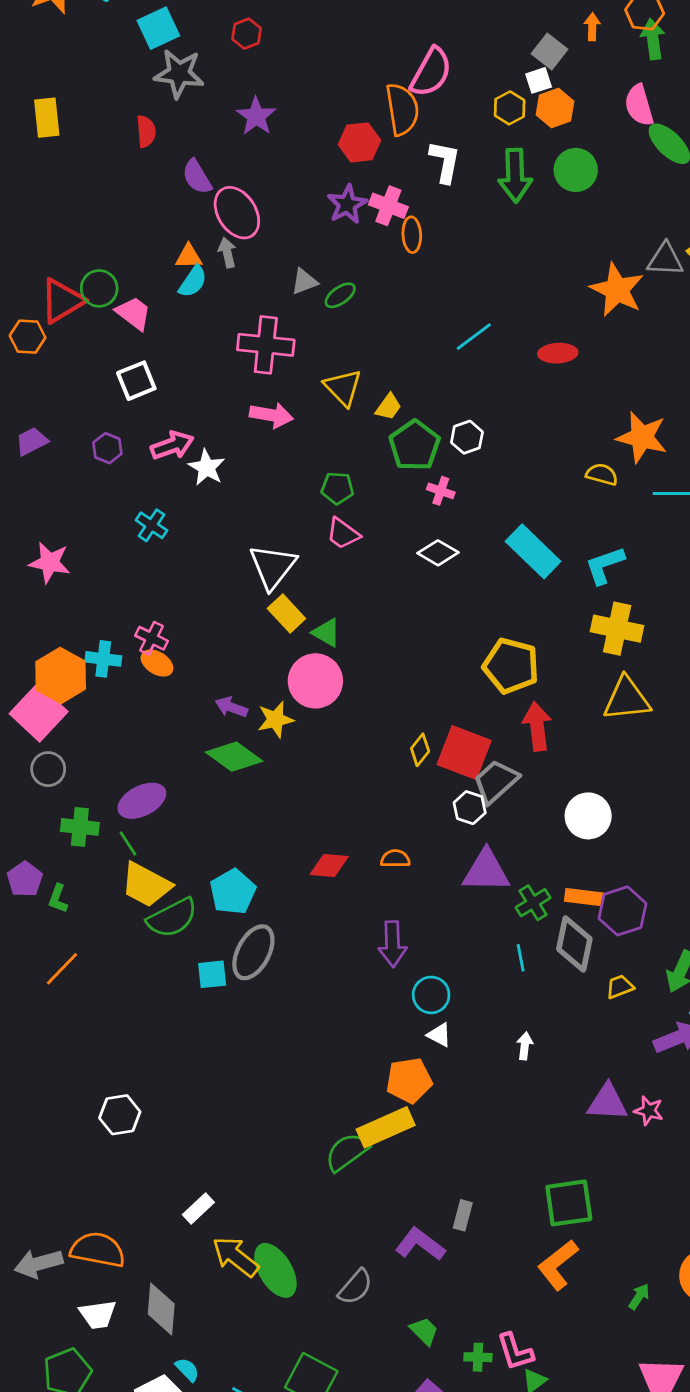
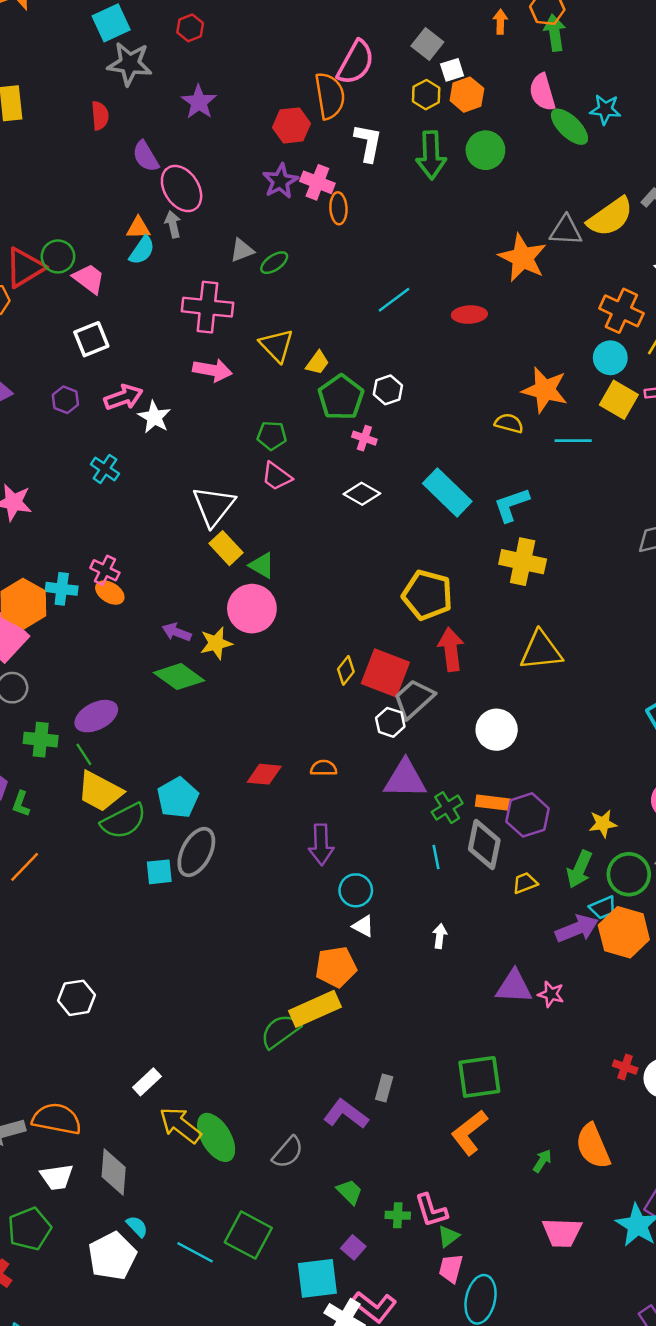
gray square: (550, 52) -> (427, 44), moved
yellow triangle: (627, 699) -> (541, 651), moved

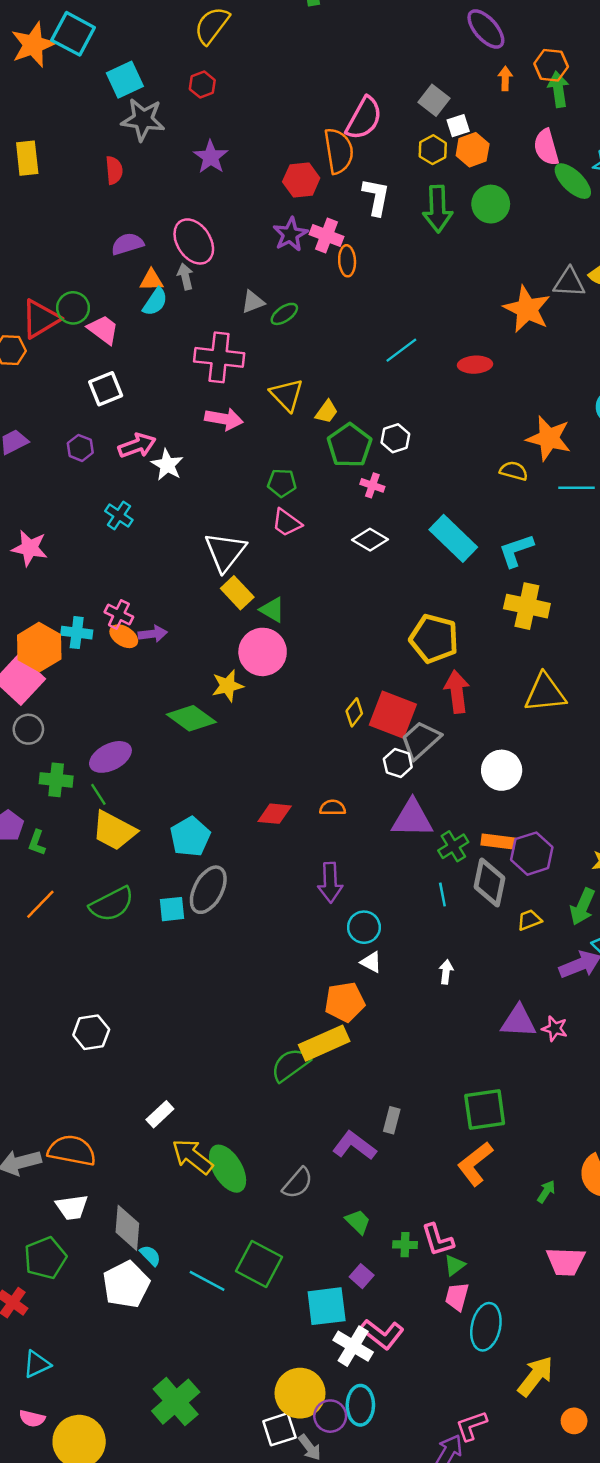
purple semicircle: (146, 156) -> (127, 244), moved, turned 104
purple arrow: (177, 632) -> (153, 634), moved, turned 152
green semicircle: (123, 821) -> (112, 904), moved
gray diamond: (114, 1172) -> (127, 1228), moved

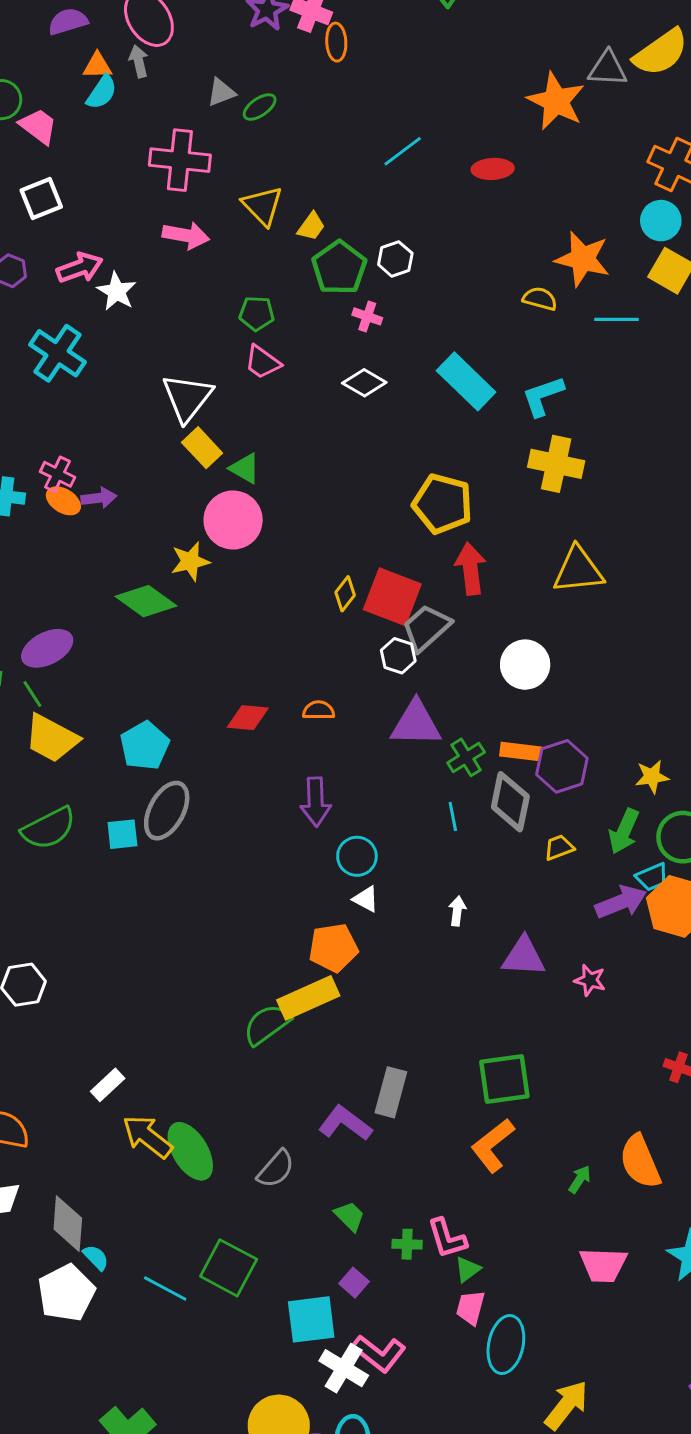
cyan cross: (119, 516) -> (58, 353), size x1.6
purple triangle: (518, 1021) -> (524, 957), moved
gray rectangle: (392, 1120) -> (391, 1092), size x1.5

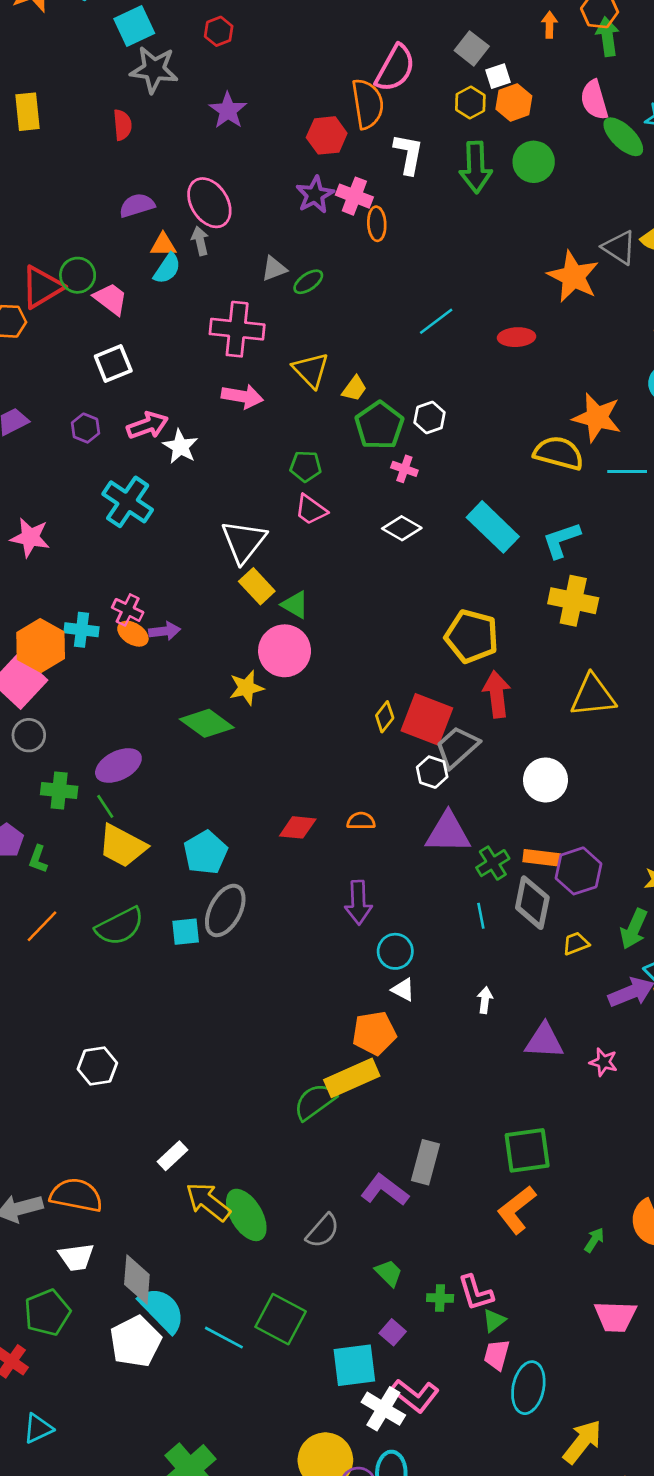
gray triangle: (608, 69) -> (619, 247), turned 30
yellow semicircle: (540, 299) -> (559, 453), size x1.6
cyan semicircle: (96, 1257) -> (162, 1310), size x2.0

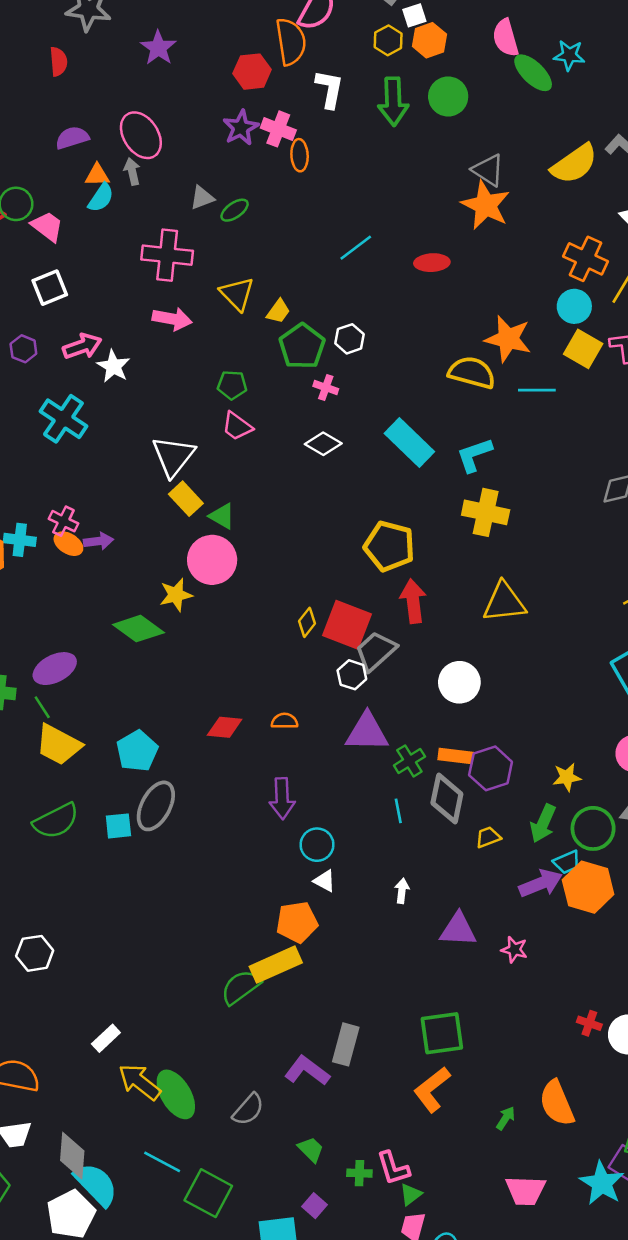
gray triangle: (619, 247) -> (488, 170), moved
cyan line: (224, 1338) -> (162, 1162), moved

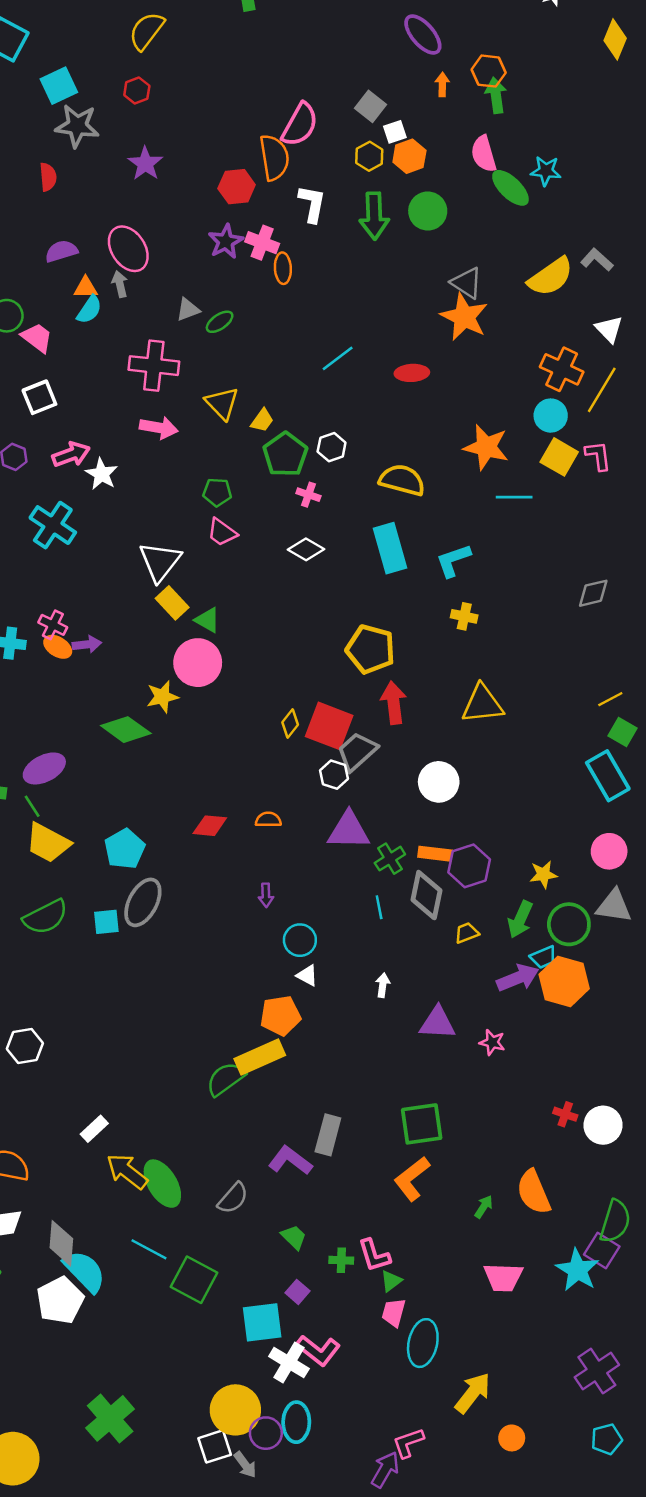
yellow semicircle: (472, 373) -> (402, 480), moved
cyan rectangle: (409, 442) -> (390, 548), turned 30
yellow cross: (486, 512) -> (464, 616), size x0.6
purple arrow: (282, 798) -> (266, 895), size x0.6

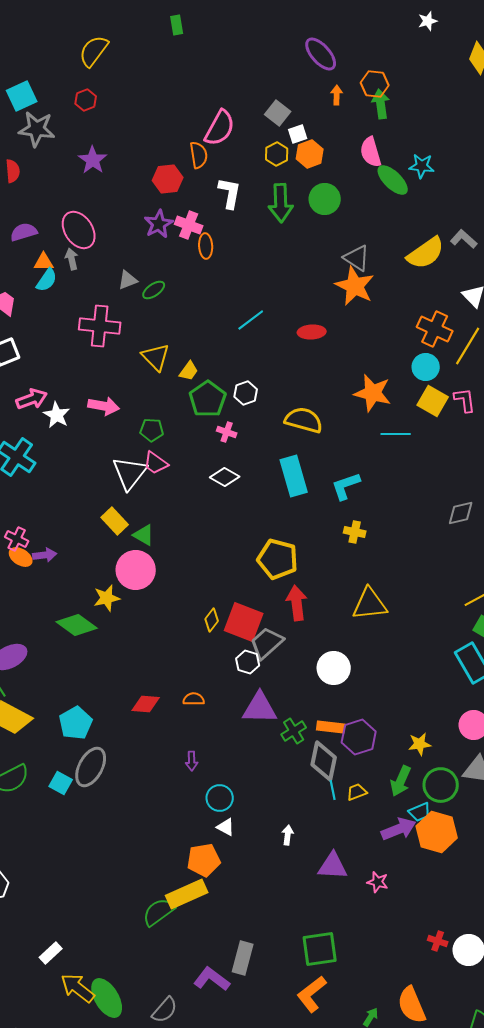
orange semicircle: (274, 157) -> (199, 155), size x0.7
pink arrow: (159, 428) -> (104, 406), moved
white triangle: (160, 562) -> (130, 473), moved
cyan line: (379, 907) -> (333, 790), moved
cyan square: (106, 922) -> (61, 783), turned 35

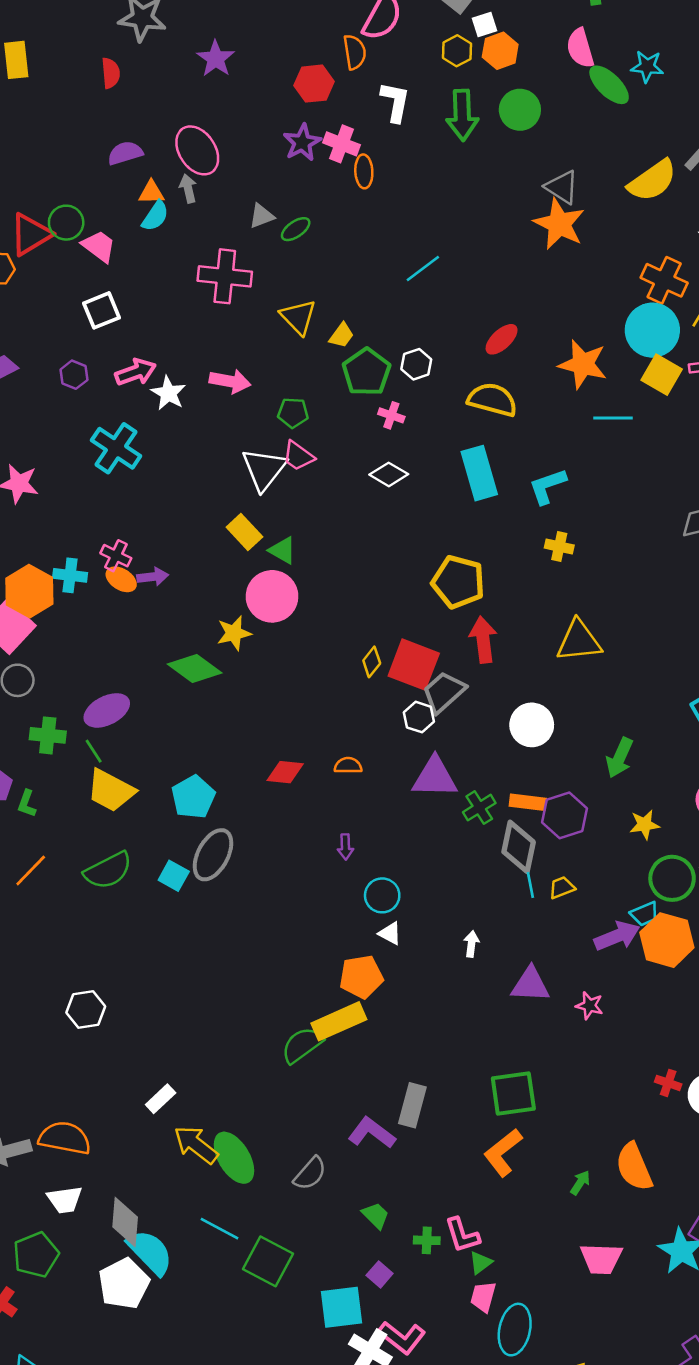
red ellipse: (312, 332) -> (502, 339), moved, turned -40
cyan circle: (426, 367) -> (652, 330), size x1.5
green arrow: (401, 781) -> (620, 758), moved

